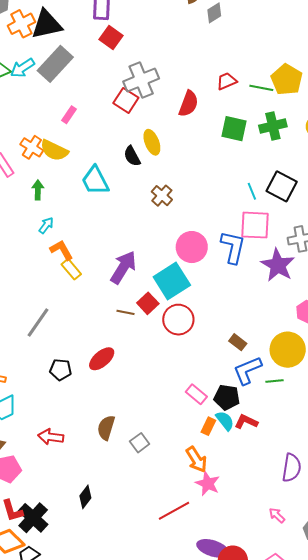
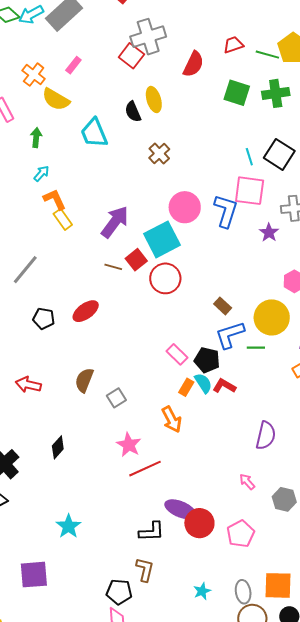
orange cross: (32, 147) -> (34, 75), moved
purple star: (278, 265) -> (269, 233), size x0.6
pink star: (208, 484) -> (129, 445), moved

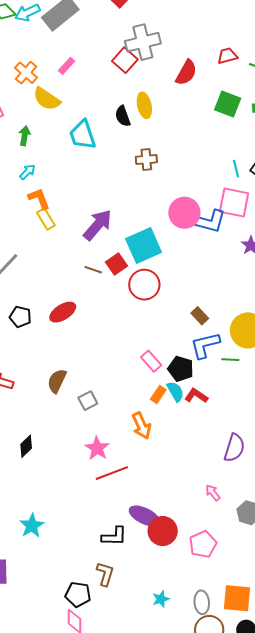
brown cross: (159, 153) -> (146, 160), turned 35
pink circle: (185, 207) -> (184, 213), moved
blue L-shape: (226, 211) -> (209, 221), turned 84

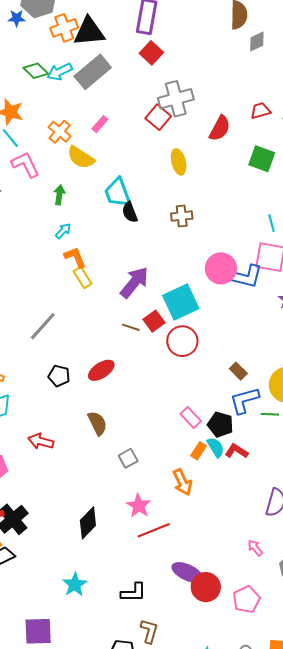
black semicircle: (123, 116) -> (130, 212), moved
brown semicircle: (57, 381) -> (97, 423), moved, turned 130
black diamond: (26, 446) -> (88, 523), moved, size x1.4
black L-shape: (114, 536) -> (134, 593), moved

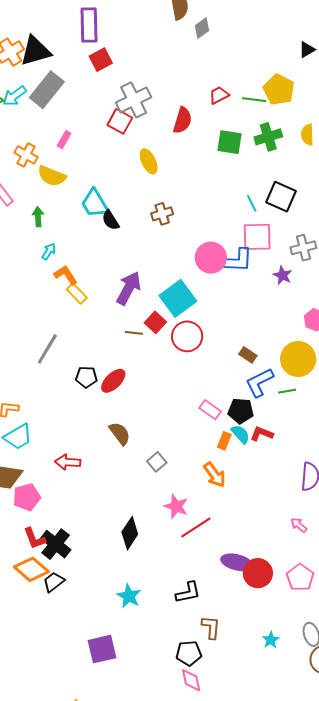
red square: (151, 53) -> (101, 60), turned 30
black pentagon: (59, 376) -> (86, 377), moved

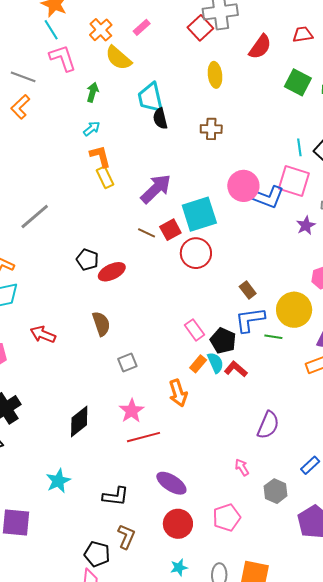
gray line: (47, 349) -> (35, 217), moved
red circle: (258, 573) -> (178, 524), moved

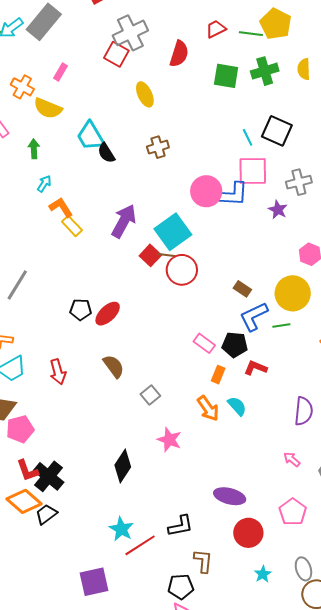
brown line: (147, 233) -> (166, 255), moved
red arrow: (43, 334) -> (58, 372), moved, turned -110
cyan semicircle: (215, 363) -> (237, 406), moved
red line: (144, 437) -> (140, 545), moved

